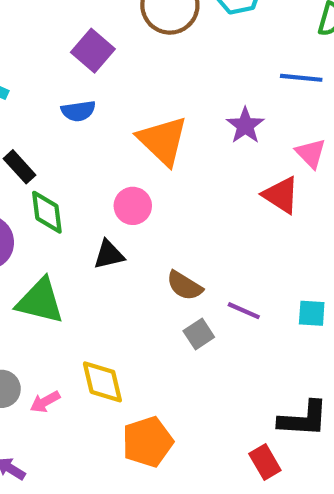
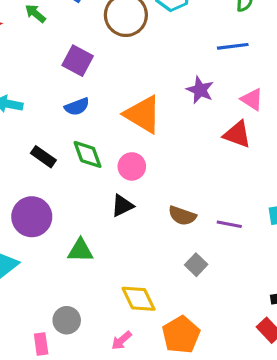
green diamond: (47, 212) -> (88, 154), moved
green triangle: (40, 301) -> (80, 250), size x0.7
gray square: (199, 334) -> (196, 265), moved
pink arrow: (45, 402) -> (121, 340), moved

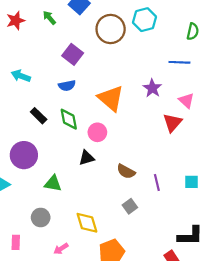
red triangle: (237, 134) -> (172, 123), turned 42
purple line: (229, 224) -> (157, 183), turned 56
gray circle: (67, 320) -> (41, 217), moved
pink arrow: (121, 340) -> (61, 249), moved

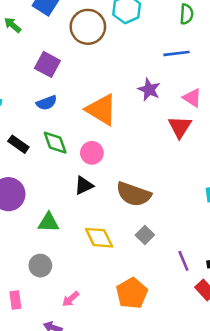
brown semicircle: (126, 171) -> (134, 194), size x1.5
purple line: (157, 183) -> (183, 261), moved
yellow diamond: (87, 223) -> (99, 238), moved

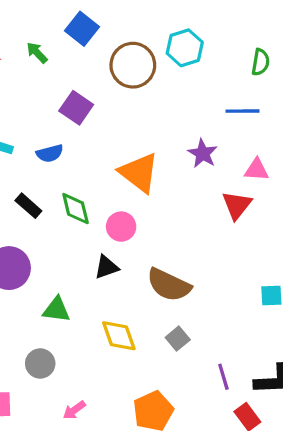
pink triangle: (192, 98) -> (257, 170), turned -36
blue semicircle: (47, 103) -> (50, 153), moved

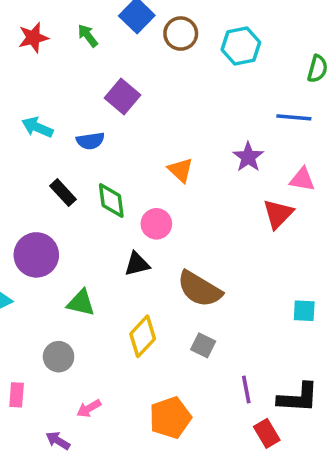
brown circle: (133, 65) -> (181, 34), moved, size x0.7
orange triangle: (139, 173) -> (181, 170), size x0.6
yellow diamond: (119, 336) -> (143, 336), turned 57
gray square: (178, 339) -> (203, 345), turned -30

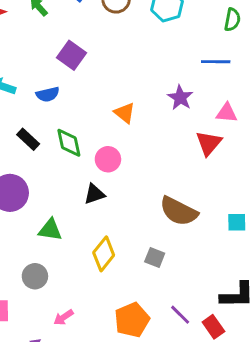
brown semicircle: (199, 289) -> (179, 211), moved
purple line: (246, 390) -> (180, 315), moved, turned -30

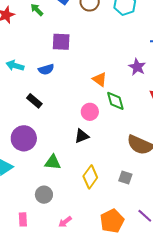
purple square: (72, 55) -> (61, 42), turned -30
green diamond: (69, 143) -> (115, 101), moved

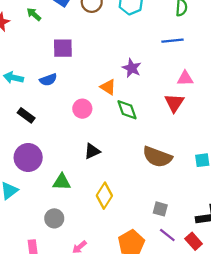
purple star: (137, 67) -> (132, 68), moved
black rectangle: (34, 101) -> (26, 115), moved
pink circle: (90, 112) -> (82, 109), moved
gray square: (125, 177) -> (160, 209), moved

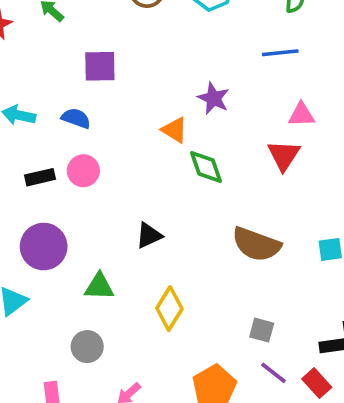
blue semicircle: (48, 80) -> (76, 118), turned -140
pink circle: (82, 109) -> (83, 171), moved
black rectangle: (26, 115) -> (40, 177), turned -49

